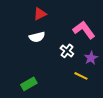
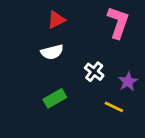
pink L-shape: (84, 30) -> (118, 22), moved, turned 55
green rectangle: (29, 84) -> (55, 98), moved

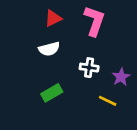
pink L-shape: (118, 22) -> (94, 21), moved
white cross: (94, 72) -> (89, 68), turned -30

